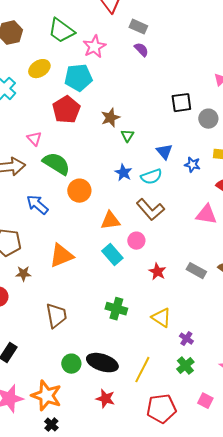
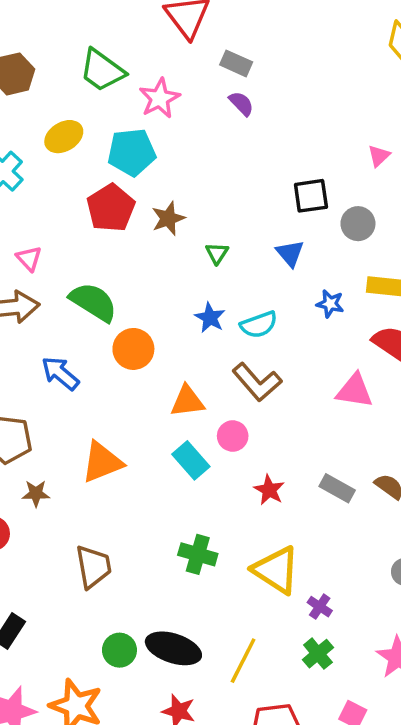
brown star: (110, 118) -> (168, 218), moved
pink triangle: (34, 139) -> (29, 258), moved
blue triangle: (164, 152) -> (290, 253), moved
yellow triangle: (161, 318) -> (276, 570), size x1.4

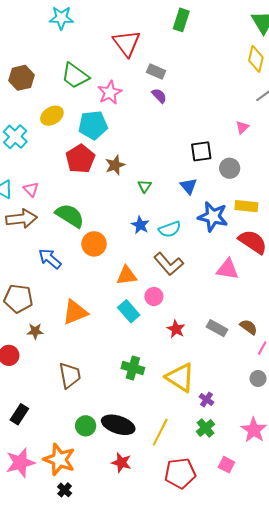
blue star: (330, 304) -> (213, 217), size x1.8

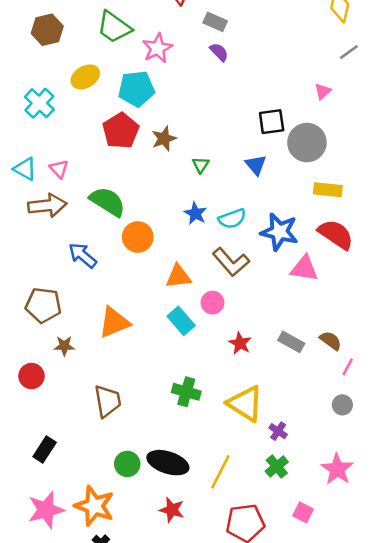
gray circle: (230, 168) -> (307, 143), size x1.5
blue star: (213, 217) -> (279, 232), moved

